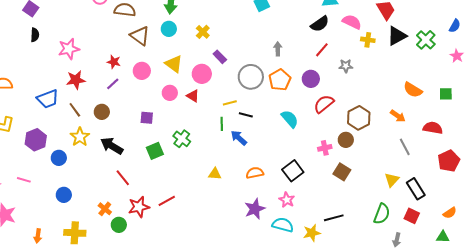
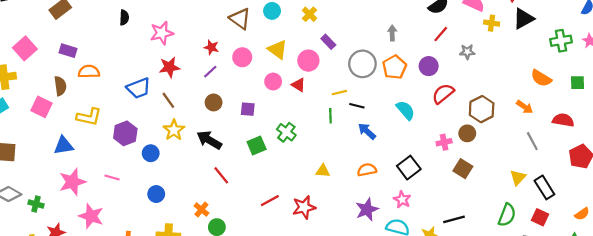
green cross: (426, 40) -> (561, 41), moved, turned 36
brown circle: (102, 112) -> (214, 102), moved
blue arrow: (239, 138) -> (367, 131), moved
red star: (139, 207) -> (304, 207), moved

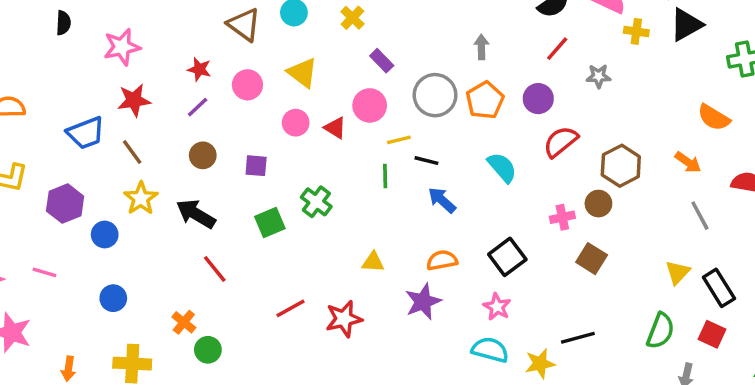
pink circle: (308, 61) -> (370, 105), moved
purple star: (367, 209) -> (423, 302), moved

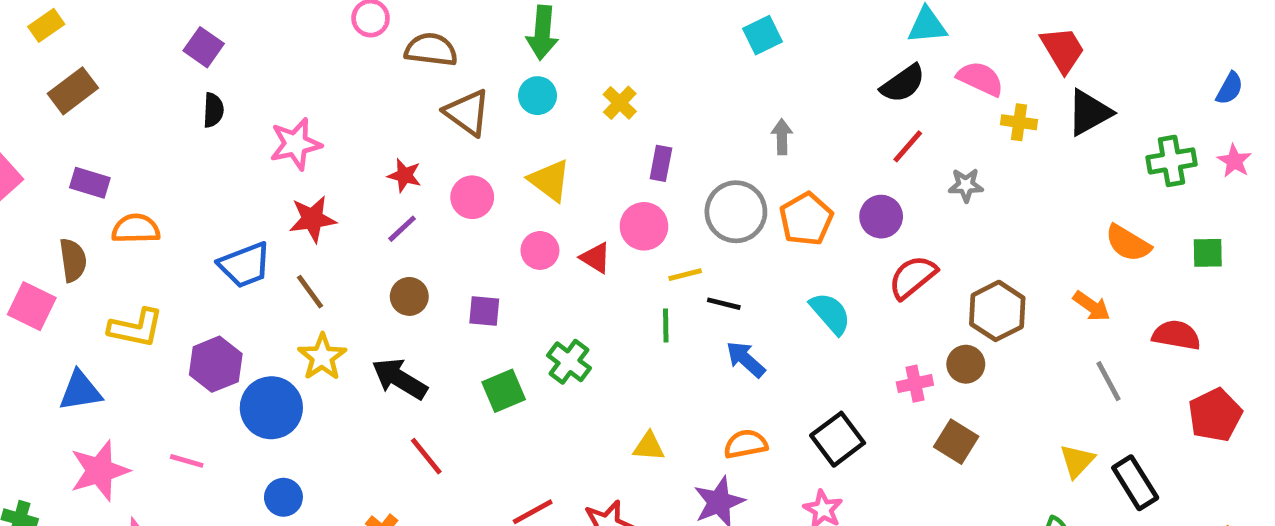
gray arrow: (481, 47) -> (782, 137), moved
purple rectangle: (382, 61) -> (661, 163), turned 55
blue circle: (105, 234) -> (271, 408), size x1.6

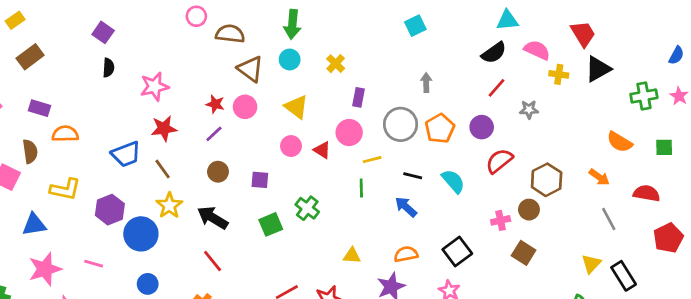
pink circle: (472, 197) -> (245, 107), moved
black line: (724, 304) -> (413, 176), moved
red line: (426, 456) -> (213, 261), moved

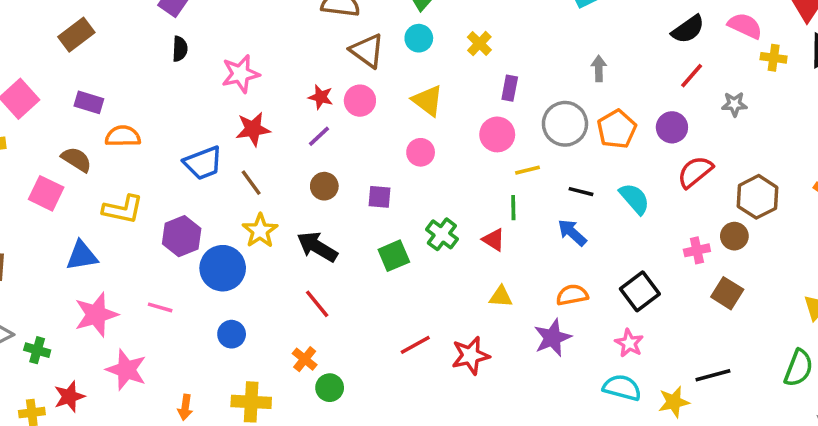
red triangle: (322, 150) -> (494, 240), moved
brown semicircle: (30, 151) -> (76, 159), turned -50

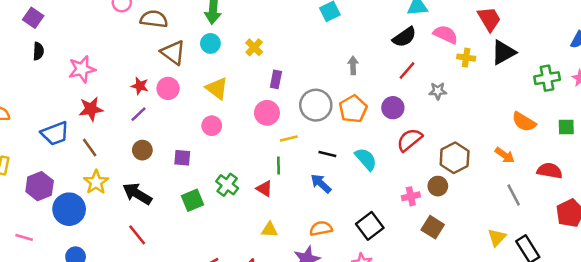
gray arrow: (599, 68) -> (353, 65), moved

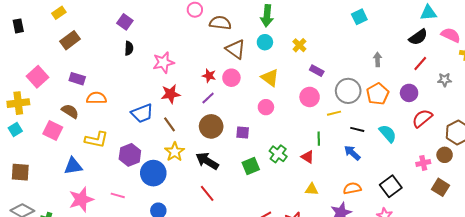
purple rectangle: (276, 79) -> (317, 71), turned -72
yellow line: (289, 139) -> (334, 113), moved
brown circle: (142, 150) -> (211, 126), size x1.5

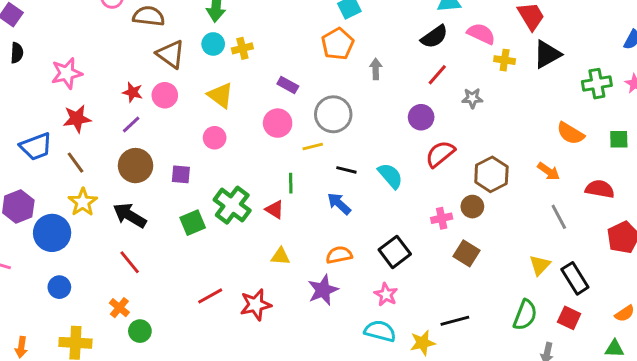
yellow cross: (299, 45) -> (242, 48), moved, turned 32
orange pentagon: (378, 94) -> (338, 44), moved
green cross: (278, 154) -> (232, 205), size x1.4

